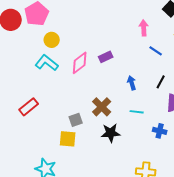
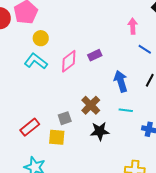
blue arrow: (132, 83) -> (121, 81), size x1.5
red rectangle: (29, 107) -> (30, 127), moved

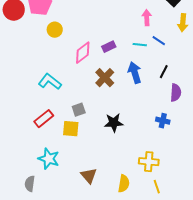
cyan L-shape: (36, 61) -> (50, 82), moved
brown cross: (91, 105) -> (105, 78), moved
cyan line: (126, 110) -> (140, 45), moved

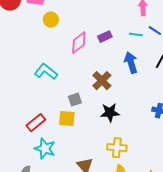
brown cross: (105, 78) -> (102, 81), moved
red rectangle: (44, 119) -> (36, 123), moved
yellow cross: (149, 162) -> (117, 148), moved

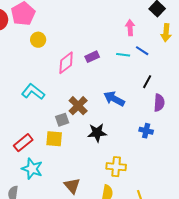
blue arrow: (131, 63) -> (114, 99), moved, turned -45
brown cross: (102, 81) -> (78, 106), moved
yellow cross: (117, 148) -> (116, 167), moved

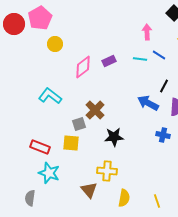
blue arrow: (114, 99) -> (148, 103), moved
red rectangle: (23, 143) -> (40, 147), turned 60
yellow cross: (116, 167) -> (107, 171), moved

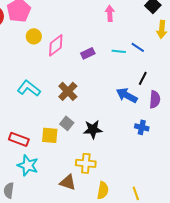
pink arrow: (147, 32) -> (110, 13), moved
pink diamond: (83, 67) -> (56, 45), moved
brown cross: (95, 110) -> (68, 91), moved
gray square: (79, 124) -> (67, 123), moved, turned -32
brown triangle: (89, 190) -> (68, 182), turned -30

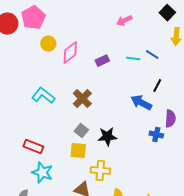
pink arrow: (110, 13) -> (124, 21), turned -112
purple semicircle: (155, 99) -> (170, 119), moved
yellow square: (50, 135) -> (78, 151), moved

